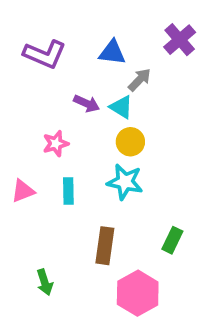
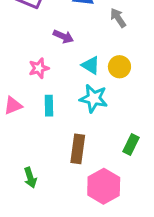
gray arrow: (140, 80) -> (118, 18), moved, turned -78
cyan triangle: (121, 107) -> (91, 65), moved
yellow circle: (130, 142) -> (119, 67), moved

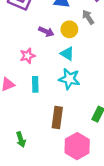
yellow circle: (119, 67) -> (69, 29), moved

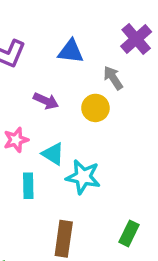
yellow circle: (69, 29) -> (95, 108), moved
cyan triangle: (67, 54) -> (53, 154), moved

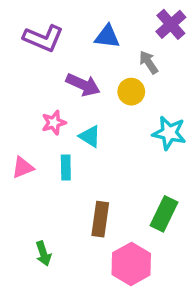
purple arrow: (46, 101) -> (83, 85), size x1.4
cyan star: (83, 177) -> (169, 133), moved
green rectangle: (129, 233) -> (164, 214), size x1.4

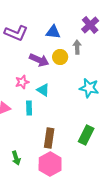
gray arrow: (148, 62) -> (77, 47), turned 32
yellow circle: (131, 92) -> (60, 57), moved
pink hexagon: (131, 264) -> (50, 164), moved

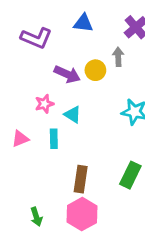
blue triangle: (53, 32) -> (83, 23), moved
green arrow: (16, 158) -> (36, 217), moved

